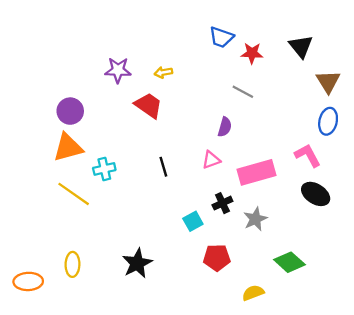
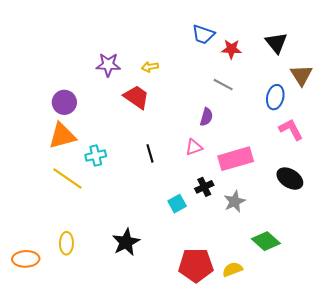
blue ellipse: (328, 121) -> (275, 97), moved
pink L-shape: (308, 155) -> (291, 129), moved
red pentagon: (217, 258) -> (196, 265), moved, size x1.4

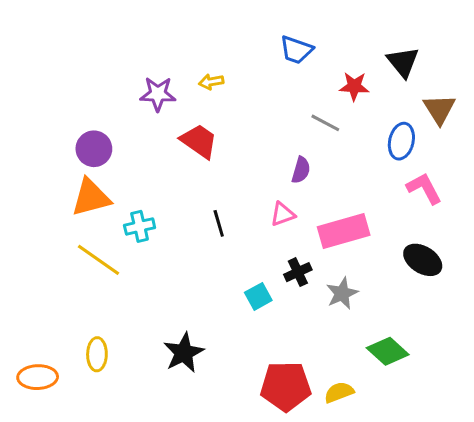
red star: (231, 49) -> (354, 86), moved
yellow arrow: (150, 67) -> (211, 82), moved

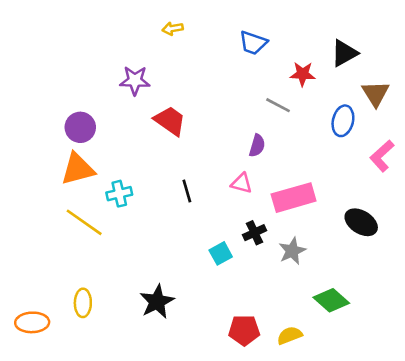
black triangle: (403, 62) -> (344, 53), turned 40
yellow arrow: (211, 82) -> (173, 28), moved
pink L-shape: (424, 188) -> (382, 156), moved, turned -104
pink triangle: (283, 214) -> (242, 183), turned 35
red pentagon: (286, 386) -> (244, 330), size x0.7

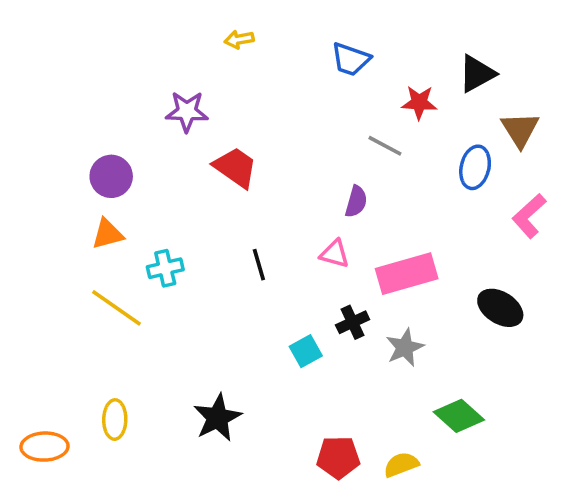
orange triangle: (78, 169) -> (108, 234), size x0.7

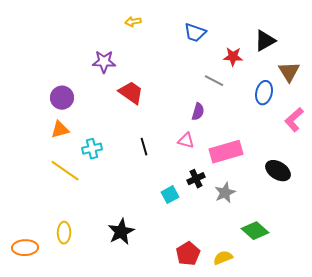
red pentagon: (338, 457) -> (188, 254), turned -30

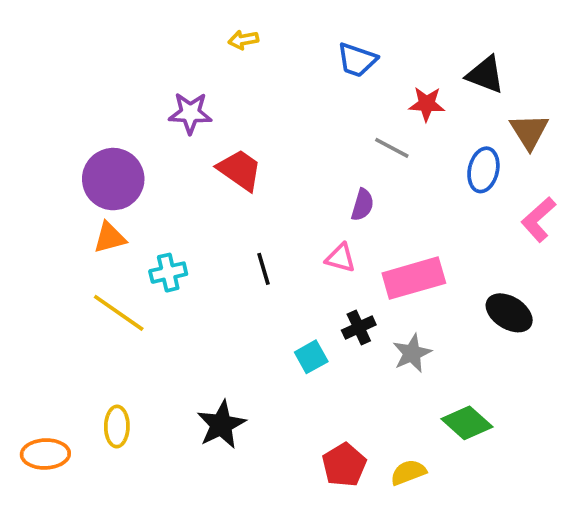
black triangle: (265, 41) -> (485, 75), turned 50
purple circle: (62, 98) -> (113, 179), size x1.4

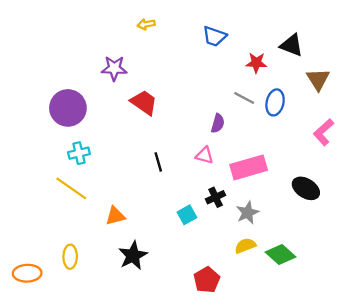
gray line: (392, 148) -> (244, 98), moved
blue ellipse: (483, 170) -> (275, 102), moved
orange triangle: (110, 238) -> (115, 216), moved
cyan cross: (168, 273) -> (79, 153), moved
yellow semicircle: (408, 472) -> (245, 246), moved

